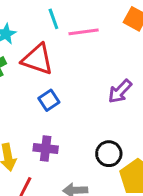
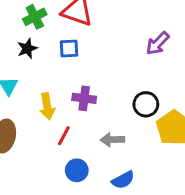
blue square: (49, 100) -> (69, 49), moved, turned 30

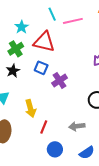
blue square: (69, 49) -> (41, 68), turned 32
purple cross: (84, 98) -> (60, 81), moved, turned -35

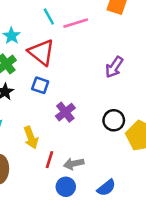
red triangle: (44, 42) -> (41, 52), turned 30
purple cross: (60, 81) -> (65, 112), moved
gray arrow: (77, 126) -> (74, 164), moved

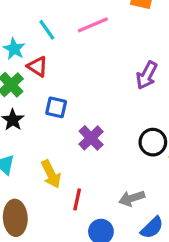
cyan line: (49, 17) -> (47, 30), moved
red triangle: (41, 52) -> (37, 66), moved, size x0.6
gray arrow: (74, 164) -> (132, 198), moved

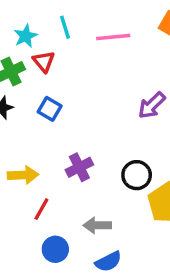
purple cross: (91, 138) -> (79, 167), moved
yellow arrow: (51, 174) -> (23, 175), turned -84

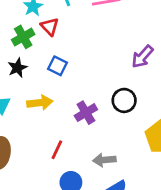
yellow arrow: (23, 175) -> (40, 103), moved
black circle: (137, 175) -> (124, 100), moved

